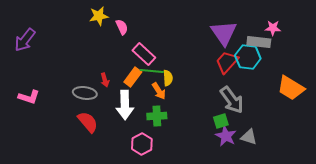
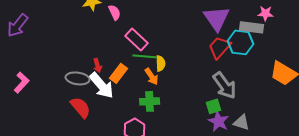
orange rectangle: (133, 77) -> (119, 73), moved
pink L-shape: (29, 97) -> (22, 82), turned -65
white arrow: (125, 105) -> (102, 85), moved, turned -40

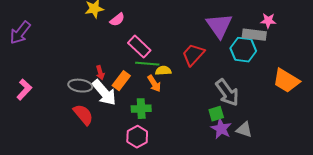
pink semicircle: (115, 12) -> (117, 20), turned 77
red trapezoid: (220, 47) -> (193, 55), moved
yellow semicircle: (161, 63) -> (163, 71), turned -91
green cross: (150, 101) -> (141, 109), moved

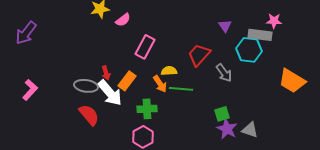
purple triangle: (219, 26) -> (225, 26), size x0.5
pink rectangle: (139, 47) -> (145, 47), turned 75
green line: (147, 64) -> (181, 89), moved
gray arrow: (227, 93) -> (224, 73), moved, size x0.7

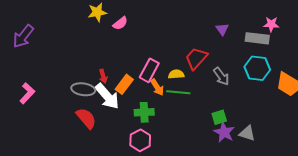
pink rectangle: (145, 47) -> (149, 70), moved
cyan hexagon: (249, 50) -> (257, 68), moved
yellow semicircle: (169, 71) -> (176, 74), moved

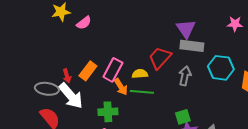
purple triangle: (222, 29) -> (186, 29), size x1.5
gray rectangle: (257, 38) -> (192, 46), moved
gray arrow: (221, 76) -> (185, 76), turned -132
orange rectangle: (124, 84) -> (88, 71), moved

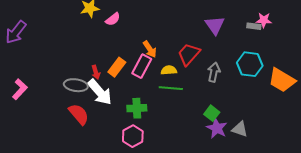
gray rectangle: (192, 46) -> (254, 26), moved, size x0.6
orange arrow: (121, 87) -> (150, 49), moved
green square: (183, 117) -> (212, 113), turned -35

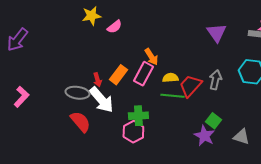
red trapezoid: (189, 54) -> (190, 86), moved
purple star: (217, 128) -> (204, 136), moved
pink hexagon: (133, 136) -> (133, 132), moved

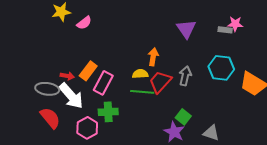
orange arrow: (151, 57) -> (153, 57), moved, turned -138
pink rectangle: (143, 74) -> (103, 83), moved
red arrow: (97, 80) -> (67, 76), turned -64
pink hexagon: (133, 132) -> (87, 128), moved

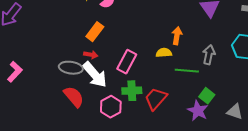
orange rectangle: (88, 71) -> (95, 32), moved
red trapezoid: (160, 82) -> (156, 99), moved
green line: (142, 92) -> (187, 71), moved

